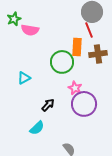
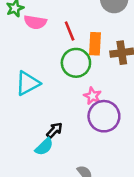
red line: (89, 30) -> (70, 31), moved
cyan triangle: (24, 78) -> (28, 83), size x1.5
black arrow: (48, 105) -> (54, 130), moved

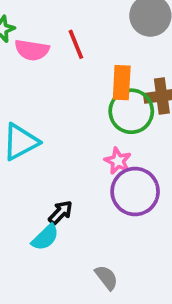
red line: (70, 31) -> (76, 44), moved
green circle: (76, 63) -> (131, 111), moved

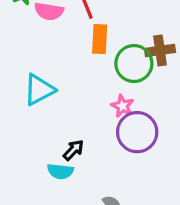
orange rectangle: (122, 83) -> (100, 39), moved
cyan semicircle: (45, 237) -> (60, 171), turned 50

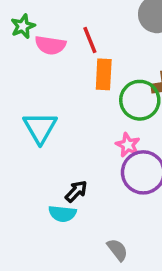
cyan triangle: (39, 90) -> (40, 128), turned -32

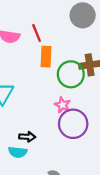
black arrow: (76, 191) -> (27, 137), turned 49

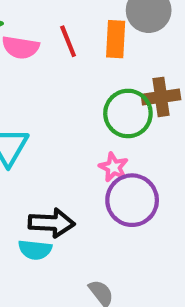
orange rectangle: (46, 57) -> (116, 39), moved
black arrow: (27, 137) -> (52, 223), size x1.5

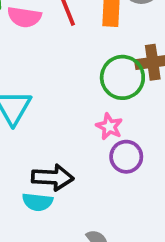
purple circle: (132, 200) -> (126, 157), size x0.7

